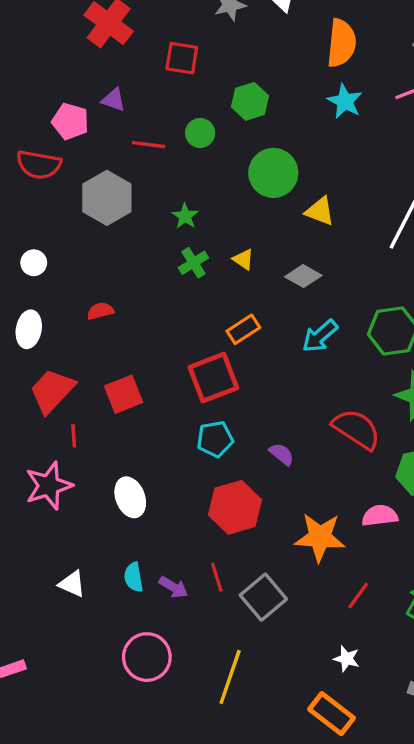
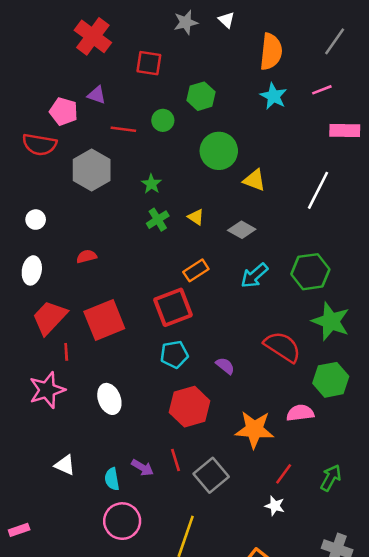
red square: (124, 394) -> (104, 320), size x1.4
cyan semicircle: (134, 577) -> (112, 479), moved
white star: (347, 659) -> (275, 506), moved

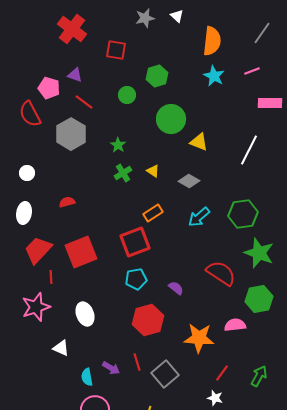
red line: (123, 129) -> (84, 102), moved, turned 30
red semicircle: (39, 144) -> (30, 114), turned 52
white triangle: (65, 465) -> (61, 348), moved

